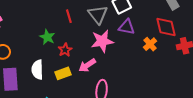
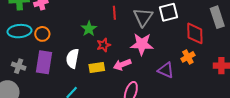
purple triangle: (127, 27) -> (166, 70), moved
red diamond: (166, 27) -> (195, 33), moved

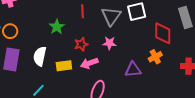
pink star: (142, 44) -> (109, 43), size x0.6
red star: (104, 45) -> (81, 44), moved
purple triangle: (166, 70) -> (133, 70), turned -30

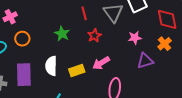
orange circle: (10, 31) -> (22, 39), moved
pink star: (109, 43) -> (135, 38), moved
red star: (81, 44) -> (94, 36), moved

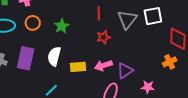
green star: (62, 34) -> (62, 26), moved
pink star: (135, 38) -> (148, 87), moved
purple triangle: (145, 61) -> (125, 71), moved, turned -30

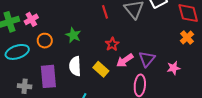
red star: (103, 37) -> (112, 44), moved
yellow rectangle: (78, 67) -> (101, 69), turned 63

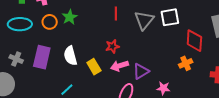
green star: (73, 35) -> (70, 17), moved
white semicircle: (75, 66) -> (70, 56), turned -30

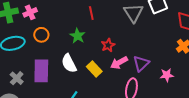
red line: (116, 14) -> (91, 13), moved
green star: (70, 17) -> (77, 36), moved
gray cross: (16, 59) -> (17, 78), turned 32

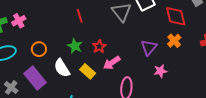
orange circle: (41, 35) -> (39, 49), moved
green star: (77, 36) -> (75, 46), moved
purple triangle: (141, 63) -> (149, 47), moved
purple rectangle: (41, 71) -> (35, 78), turned -35

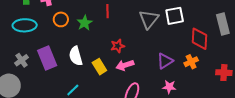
green star: (75, 46) -> (85, 23), moved
orange circle: (39, 49) -> (61, 19), moved

